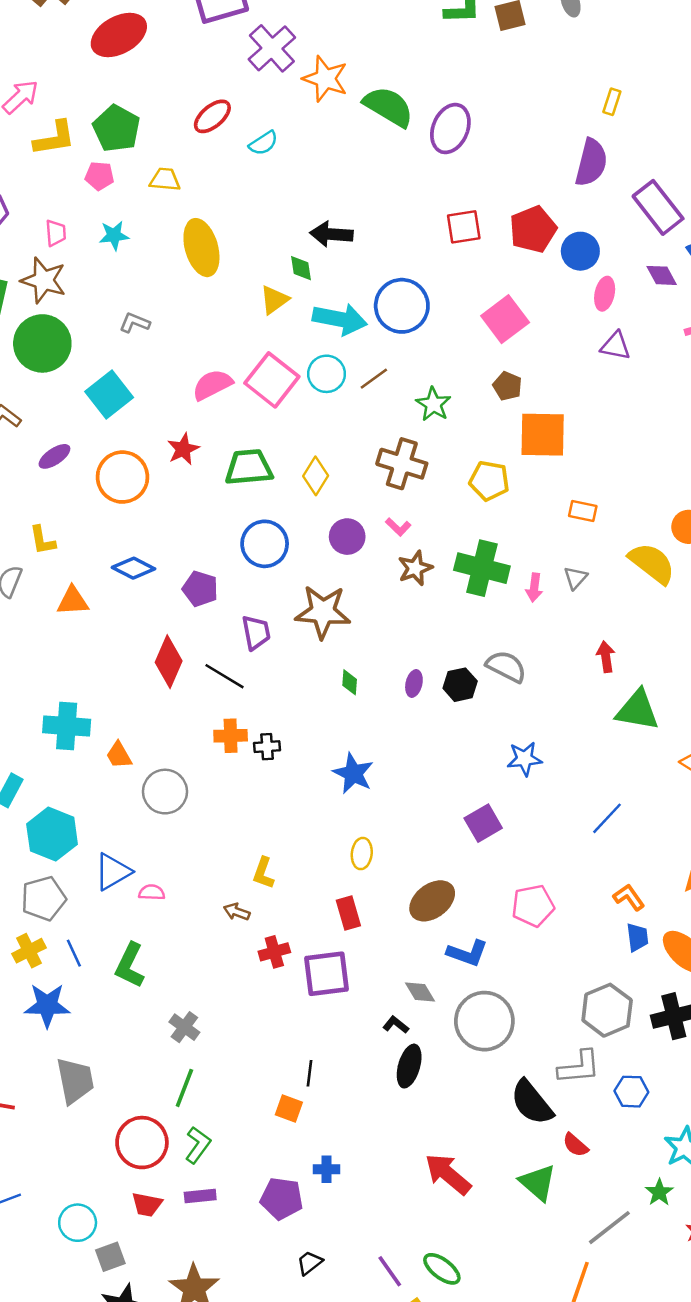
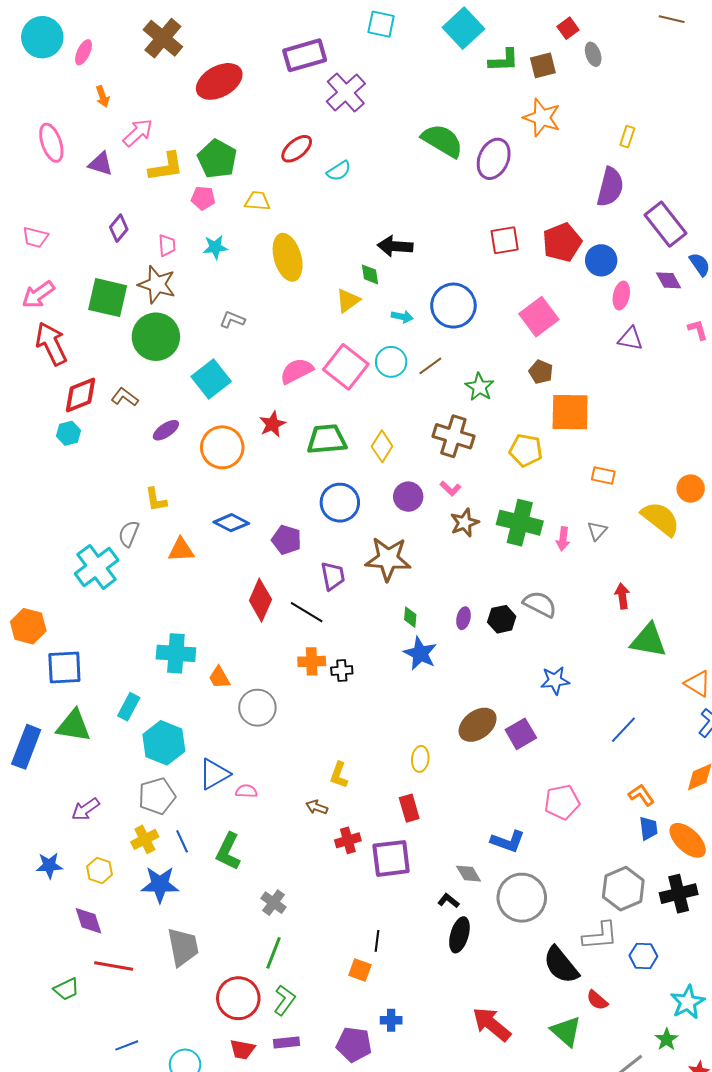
orange star: (325, 79) -> (542, 118), moved
cyan arrow: (340, 319) -> (402, 317), size x0.5
blue star: (353, 773) -> (420, 653), moved
brown ellipse: (432, 901) -> (478, 725), moved

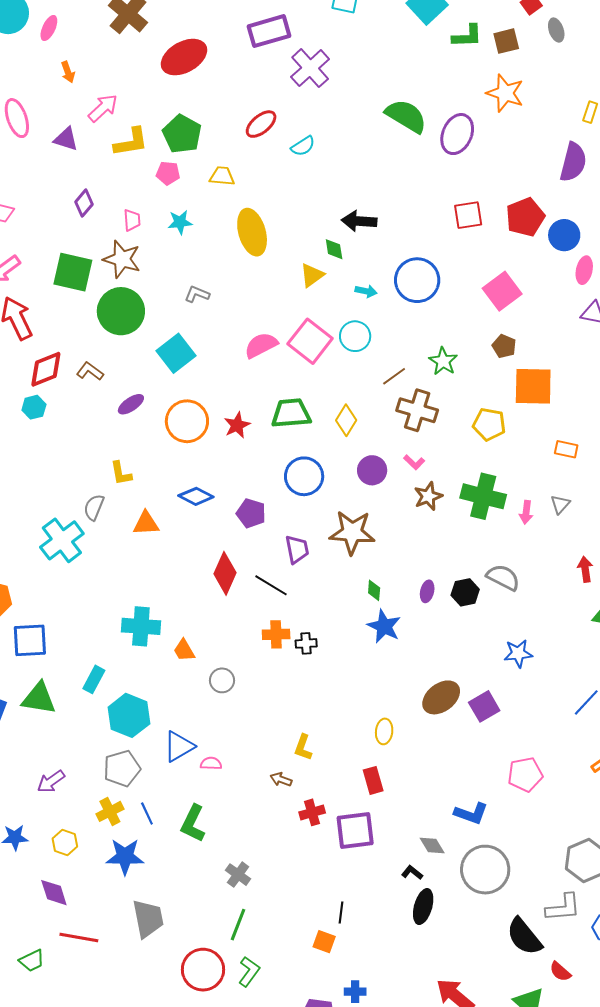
brown line: (430, 366) -> (394, 376), moved
red star: (272, 424) -> (237, 425), moved
gray circle: (257, 708) -> (222, 680), size x0.7

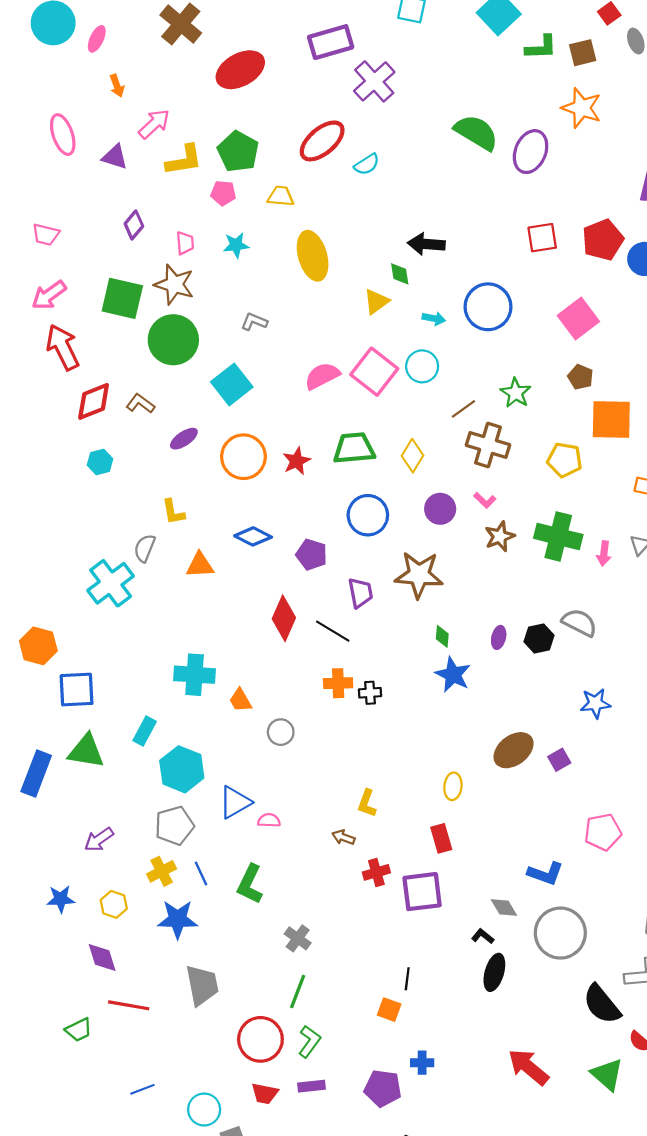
red ellipse: (261, 124) -> (322, 141), size x1.4
cyan hexagon: (34, 407) -> (100, 462), moved
purple square: (484, 706) -> (559, 760), size x0.7

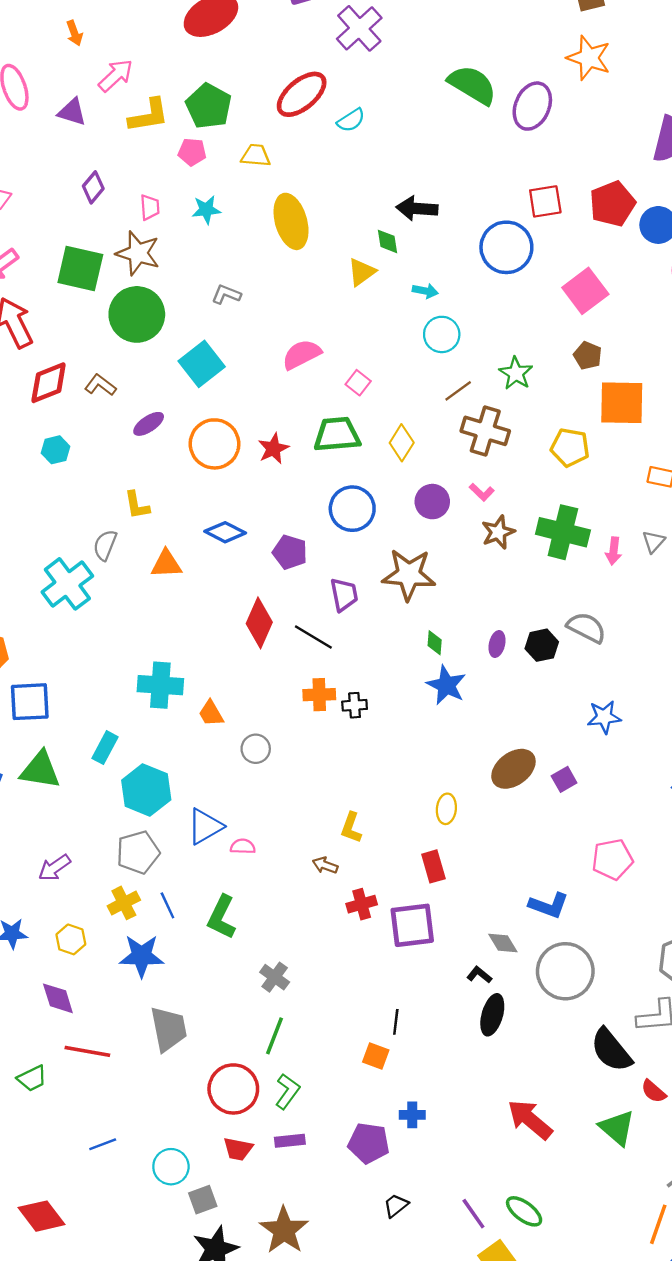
blue circle: (488, 307) -> (506, 247), moved
cyan circle: (422, 366) -> (442, 334), moved
pink square: (374, 372) -> (358, 383), moved, size x0.5

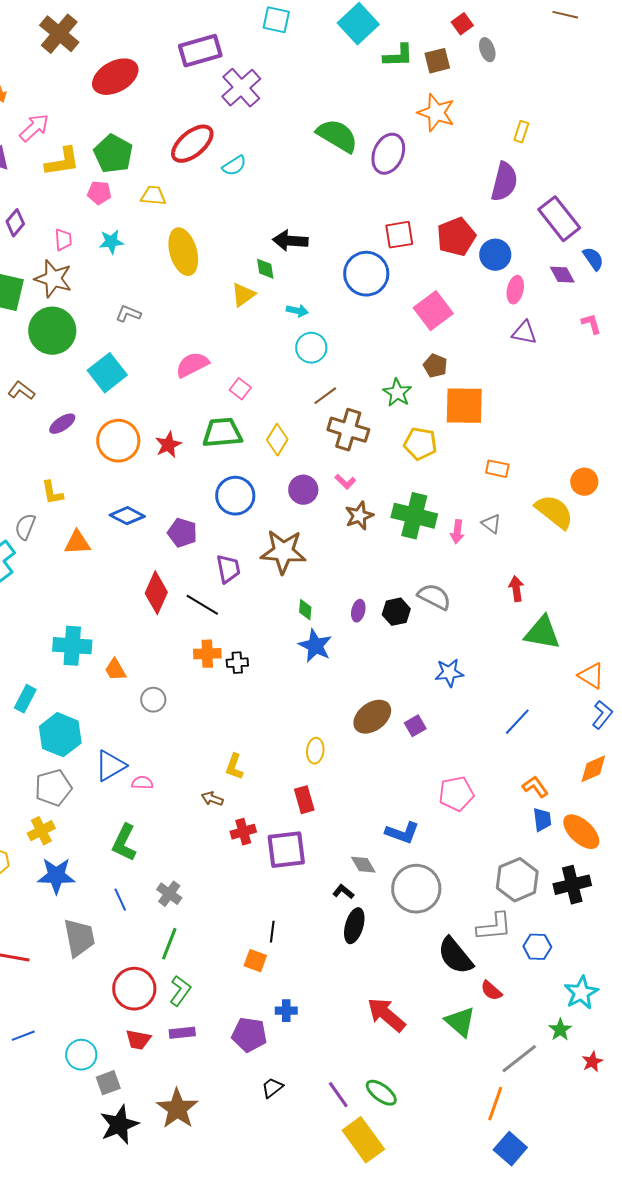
green star: (516, 373) -> (397, 393), moved
gray triangle: (654, 542) -> (491, 524), turned -35
blue line: (167, 905) -> (120, 900), moved

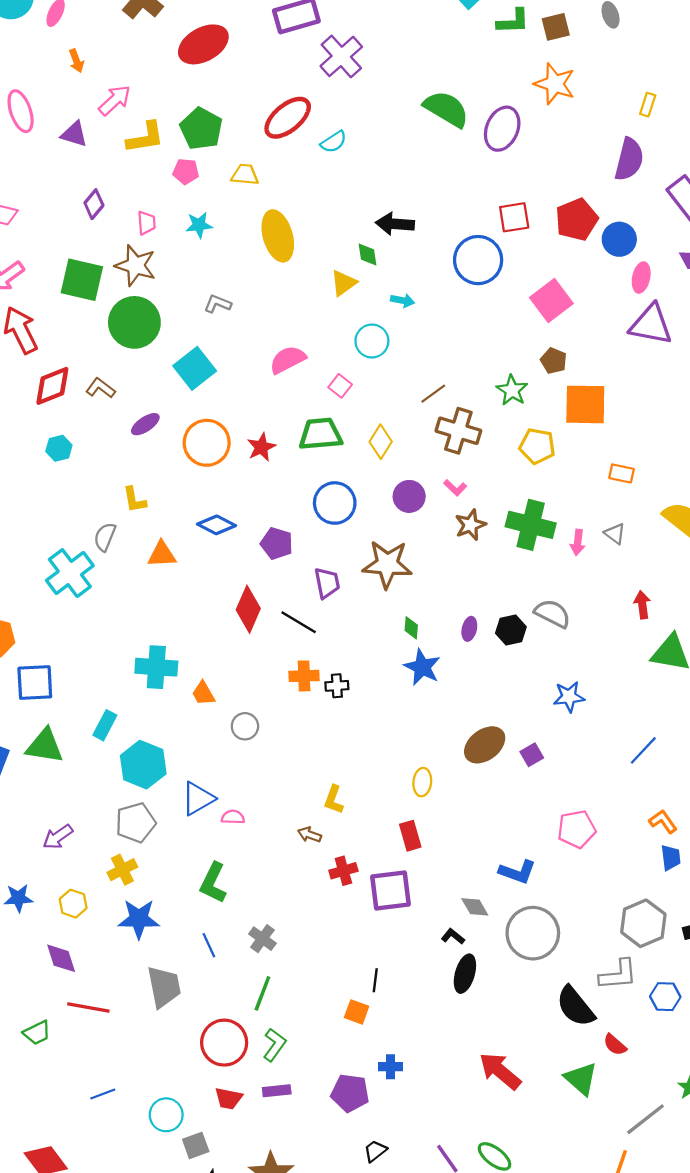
purple triangle: (524, 333) -> (651, 325), size x1.6
cyan circle: (311, 348) -> (372, 341), moved

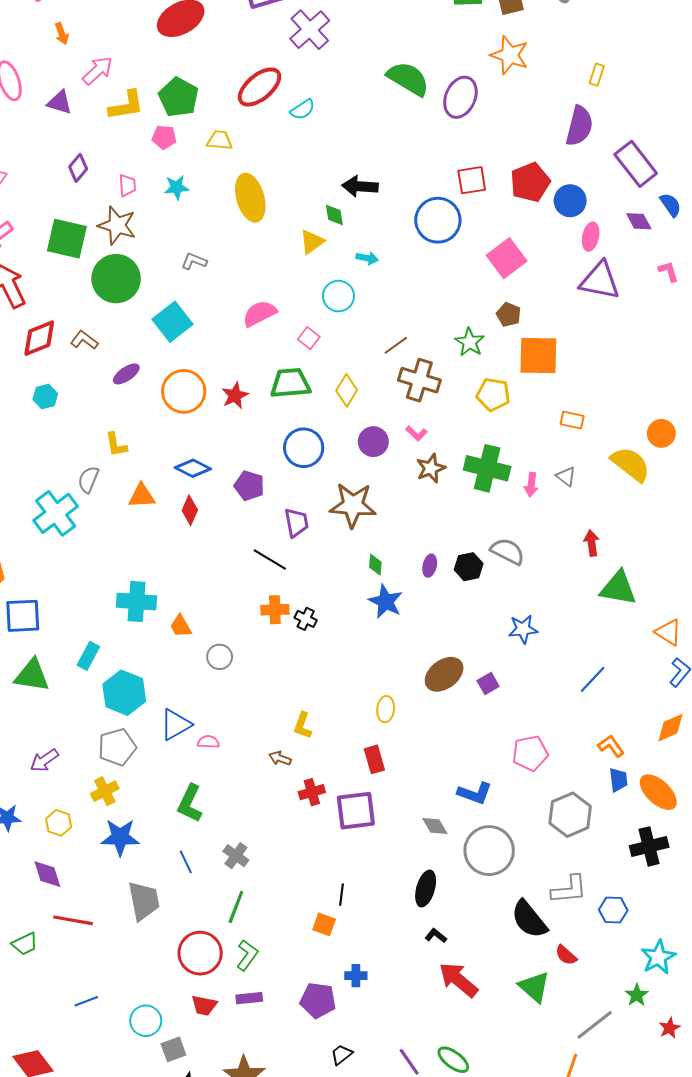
red diamond: (248, 609) -> (190, 510), moved, size x0.7
black cross: (337, 686) -> (306, 619), turned 30
gray hexagon: (643, 923) -> (570, 815), moved
black L-shape: (453, 936) -> (436, 936), moved

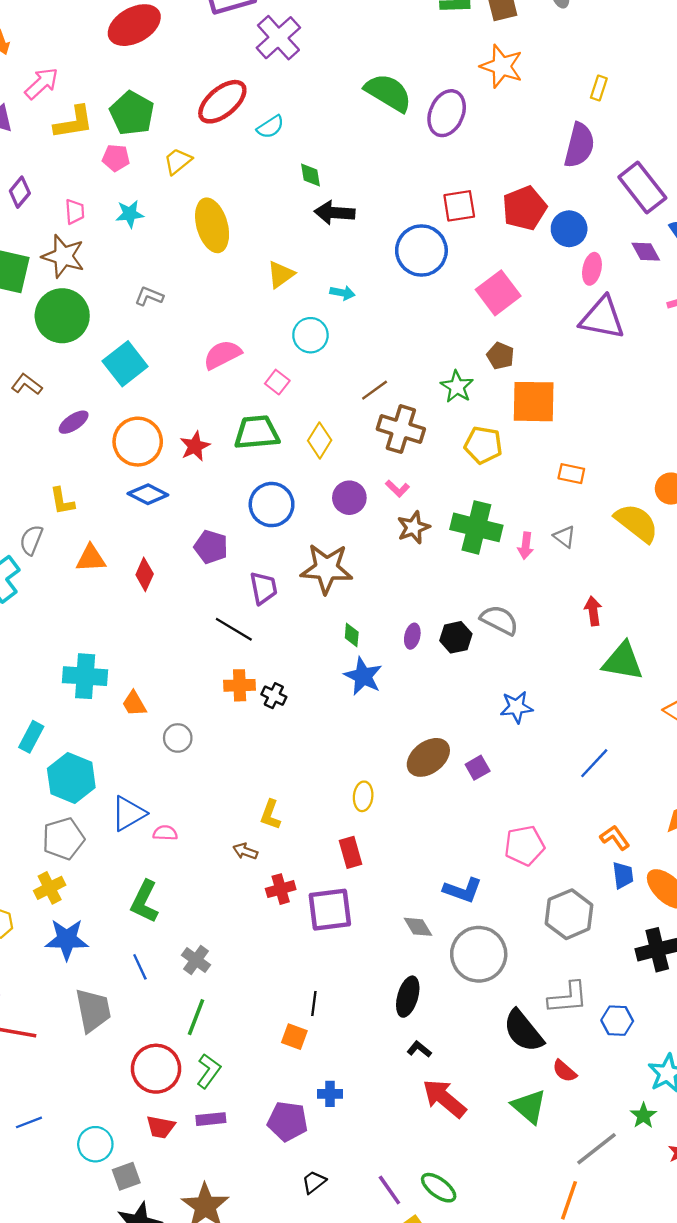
yellow trapezoid: (220, 140) -> (178, 161), turned -44
green diamond: (334, 215) -> (310, 175), moved
blue diamond: (193, 468) -> (148, 494), moved

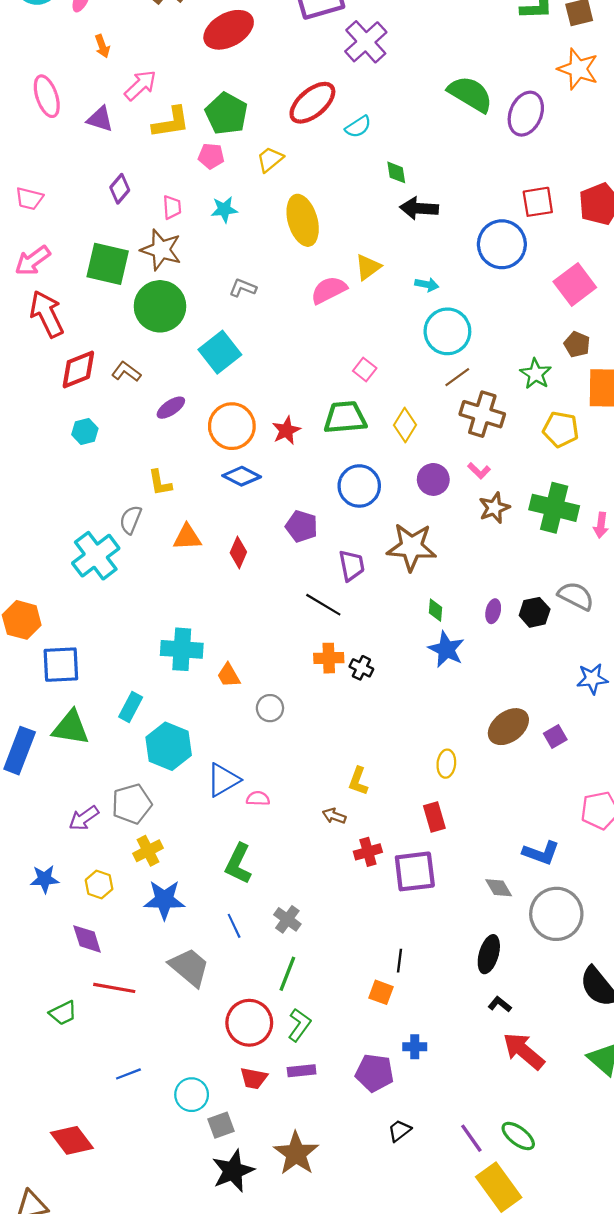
cyan circle: (310, 335) -> (447, 331), moved, size x1.4
pink semicircle: (222, 355) -> (329, 290), moved
gray pentagon: (63, 839) -> (132, 804), moved
gray trapezoid: (93, 1010) -> (189, 967), turned -39

